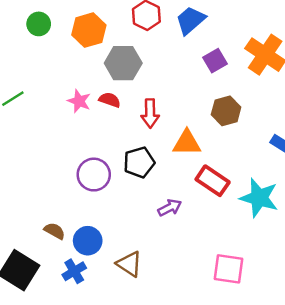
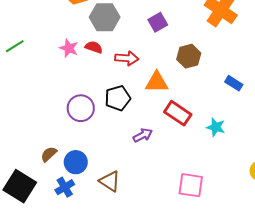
purple square: (215, 61) -> (158, 22), moved
red arrow: (150, 113) -> (127, 58), turned -85
cyan star: (259, 198) -> (216, 127), size x0.6
brown semicircle: (55, 231) -> (49, 154), turned -72

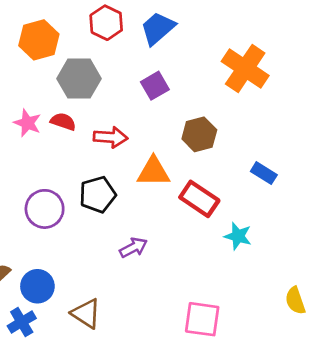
red rectangle: (178, 113) -> (199, 199), moved

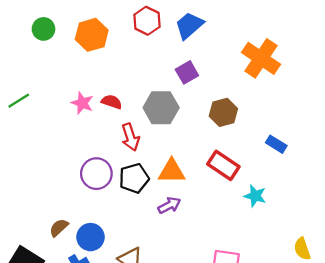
gray hexagon: (79, 79) -> (161, 108), moved
red arrow: (110, 137) -> (130, 137), moved, turned 68
orange triangle: (153, 172) -> (172, 171), moved
black pentagon: (98, 195) -> (134, 178), moved

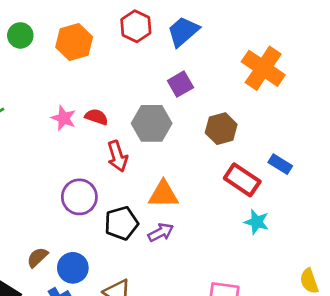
red rectangle: (223, 165) -> (242, 180), moved
black pentagon: (134, 178) -> (121, 223), moved

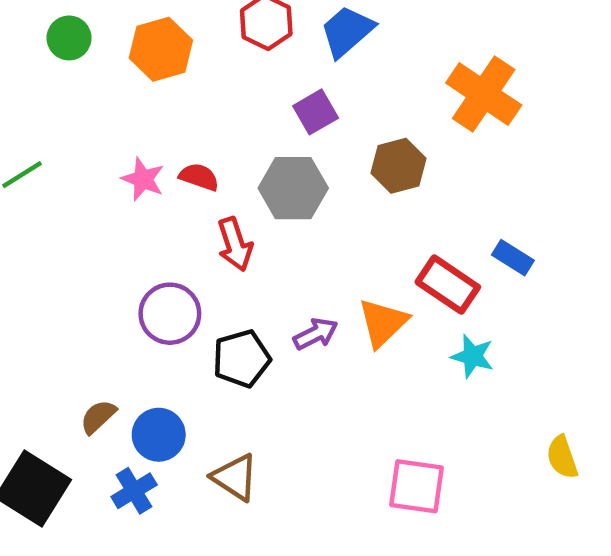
purple square: (180, 84) -> (316, 112), moved
brown hexagon: (221, 129) -> (399, 166), moved
orange triangle: (163, 194) -> (383, 323), moved, turned -44
purple arrow: (161, 232) -> (316, 334), moved

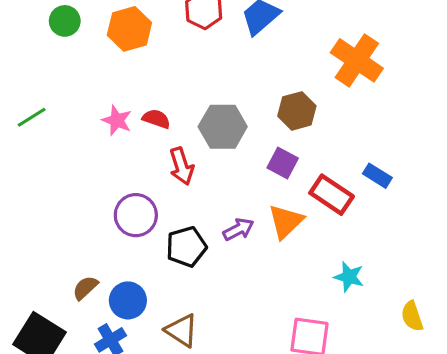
purple square: (316, 112) -> (283, 163), moved, turned -32
cyan star: (472, 356) -> (349, 277), moved

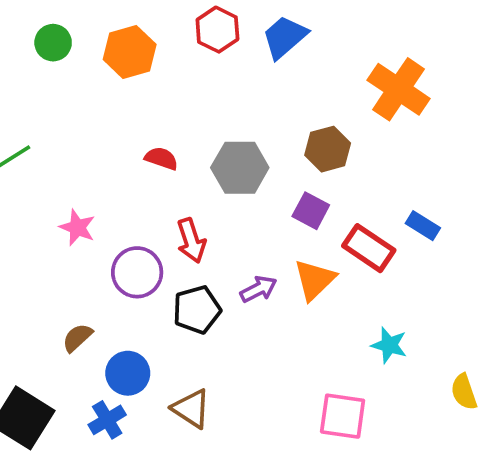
pink star: (117, 120) -> (77, 228), moved
red arrow: (182, 166) -> (191, 241), moved
brown semicircle: (85, 288) -> (77, 338), moved

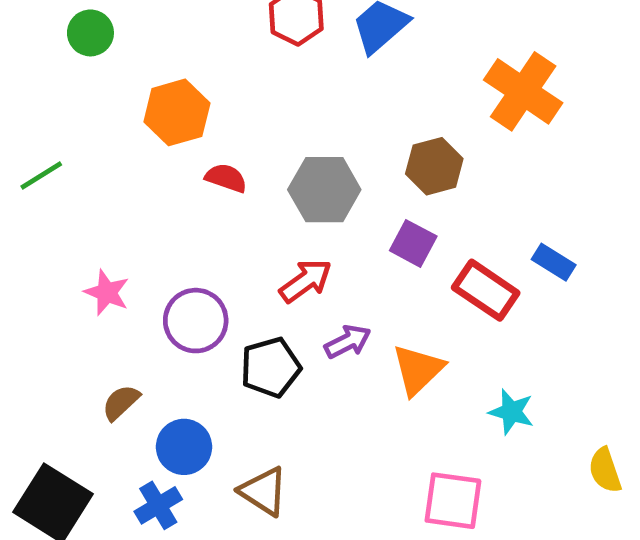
orange hexagon: (130, 52) -> (177, 112), moved
pink star: (77, 228) -> (107, 293), moved
red arrow: (191, 241) -> (306, 281), moved, turned -108
orange triangle: (315, 280) -> (418, 370), moved

